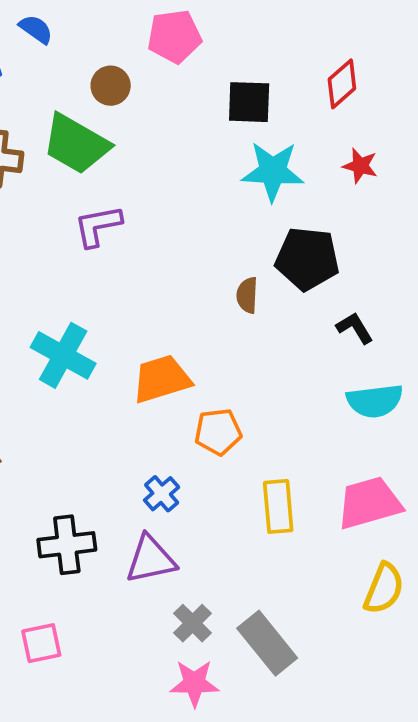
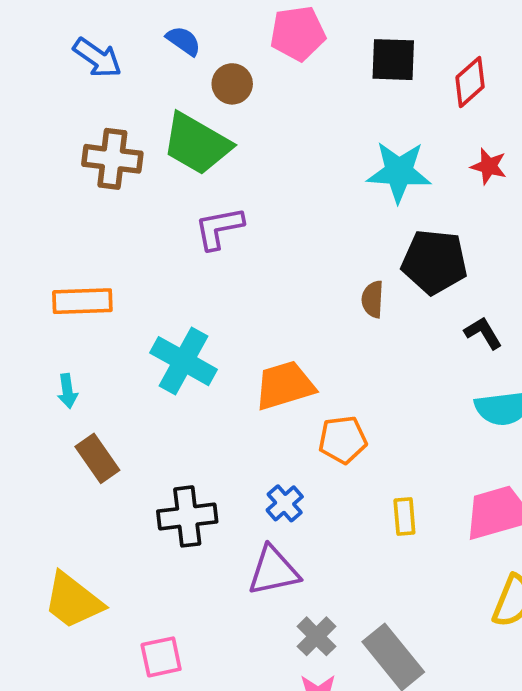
blue semicircle: (36, 29) -> (184, 41), moved
black square: (249, 102) -> (393, 60), moved
yellow rectangle: (278, 506) -> (404, 516), size x0.7
black cross: (67, 545) -> (187, 516), moved

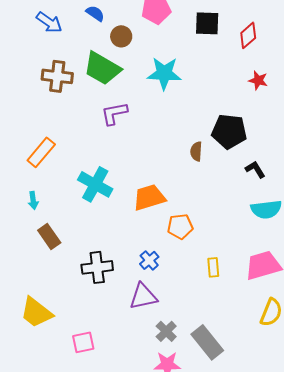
cyan star: (399, 172) -> (164, 73), moved
orange rectangle: (82, 301) -> (41, 152), turned -48

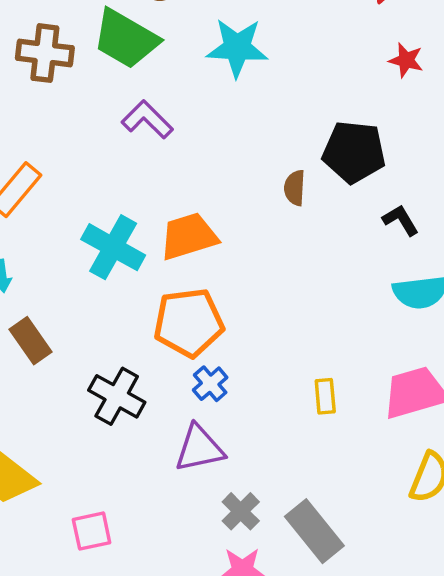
purple L-shape: (114, 113) -> (147, 120), turned 56
orange trapezoid: (149, 197) -> (189, 236), moved
orange pentagon: (180, 226) -> (189, 323), moved, size x1.5
black cross: (97, 267) -> (117, 396), turned 36

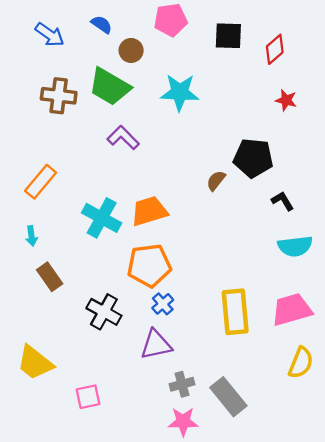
brown semicircle: (295, 188) -> (216, 181), turned 35
yellow rectangle: (325, 396) -> (235, 312), size x2.0
gray cross: (241, 511) -> (182, 384), turned 30

